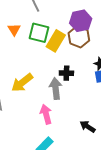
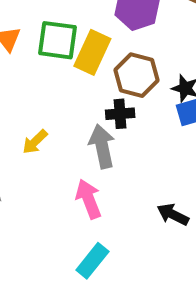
brown hexagon: (79, 37) -> (137, 75), moved
yellow arrow: (22, 83) -> (35, 142), size x0.6

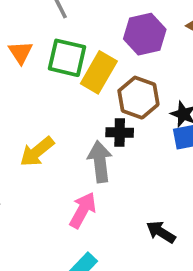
yellow arrow: (35, 142) -> (37, 152), size x1.4
pink arrow: (89, 199) -> (83, 210), turned 45

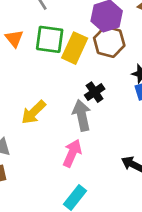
brown hexagon: (138, 98) -> (109, 42), moved
black cross: (120, 133) -> (95, 92), turned -30

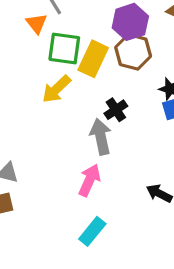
orange triangle: (14, 38) -> (37, 23), moved
yellow arrow: (34, 112) -> (56, 89), moved

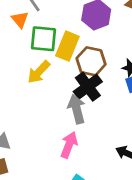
brown hexagon: (133, 52) -> (91, 61), moved
black cross: (116, 110) -> (88, 87), size x1.5

